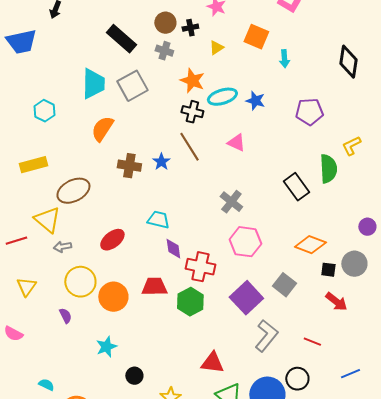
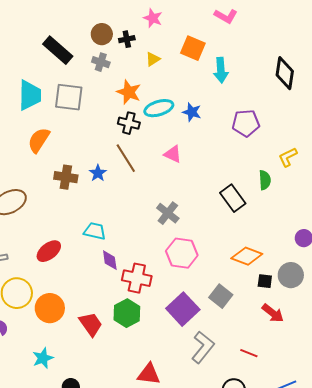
cyan arrow: (284, 59) -> (221, 70), size x1.4
gray square: (132, 86) -> (69, 97), turned 36
green semicircle: (328, 169) -> (265, 180), size x0.7
red trapezoid: (154, 287) -> (91, 324), moved, turned 56

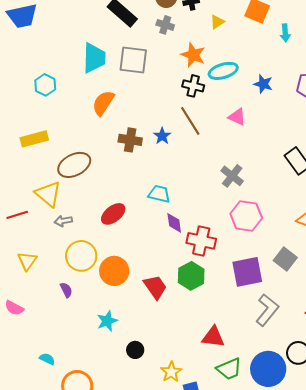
cyan arrow: (221, 70) -> (285, 33), size x0.7
blue star: (192, 112) -> (263, 84), moved
purple square: (183, 309) -> (247, 272), turned 32

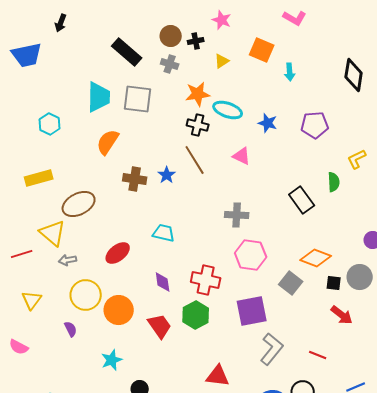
orange star: (193, 55) -> (198, 94), turned -30
cyan ellipse: (223, 71) -> (228, 110), turned 36
gray cross: (232, 176) -> (237, 215), turned -35
purple diamond: (174, 223) -> (163, 282), moved
gray square: (285, 259) -> (291, 283), moved

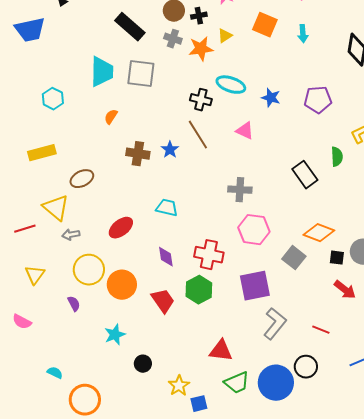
cyan arrow: (290, 72) -> (303, 34), moved
orange star: (198, 94) -> (201, 49), moved
orange semicircle: (108, 142) -> (111, 117), size x0.6
brown ellipse: (79, 204) -> (82, 179), size x0.7

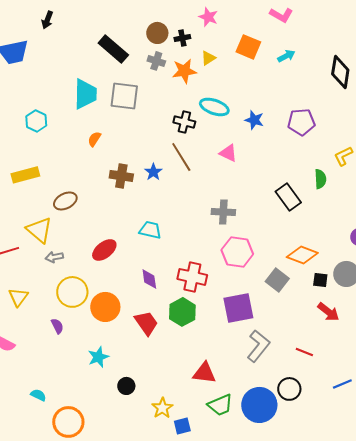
cyan arrow: (303, 34) -> (286, 56), turned -114

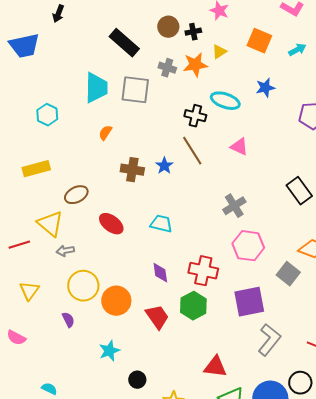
gray cross: (156, 61) -> (167, 68), moved
blue star: (254, 120) -> (265, 88), moved, turned -30
gray cross: (223, 212) -> (234, 206), turned -35
red ellipse: (104, 250) -> (111, 224), moved, turned 75

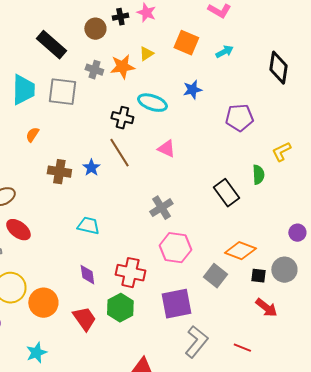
black cross: (193, 32) -> (120, 17), moved
red ellipse: (111, 224) -> (18, 230), moved

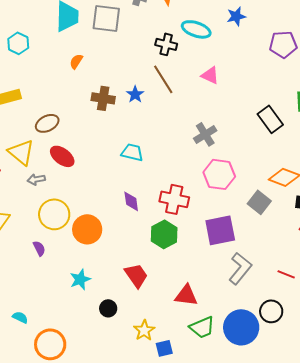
red trapezoid: (84, 319) -> (136, 275), moved

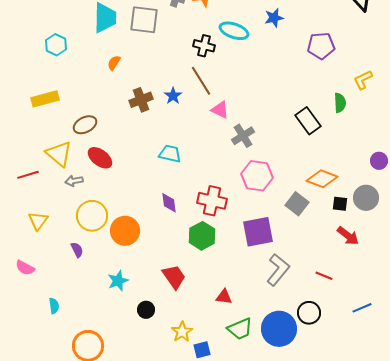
pink triangle: (210, 75) -> (220, 110), moved
brown cross: (103, 98) -> (141, 100), turned -30
red triangle: (186, 295) -> (224, 297), size x0.7
cyan semicircle: (20, 317) -> (54, 306), moved, turned 56

